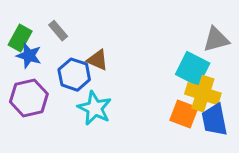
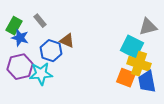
cyan star: (95, 108) -> (41, 74), moved, turned -30

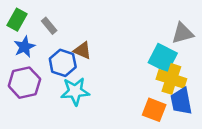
green rectangle: (14, 26) -> (17, 20), moved
blue star: (20, 38) -> (24, 47), turned 30
cyan star: (41, 74) -> (75, 91), moved
orange square: (126, 78) -> (154, 110), moved

